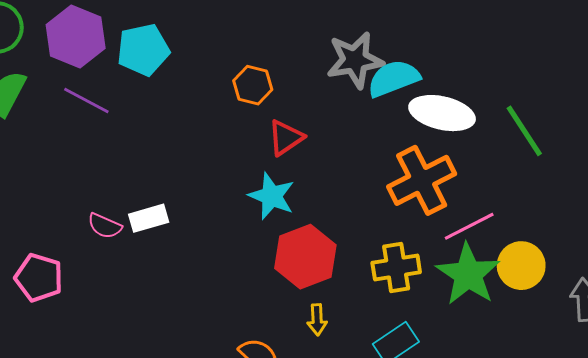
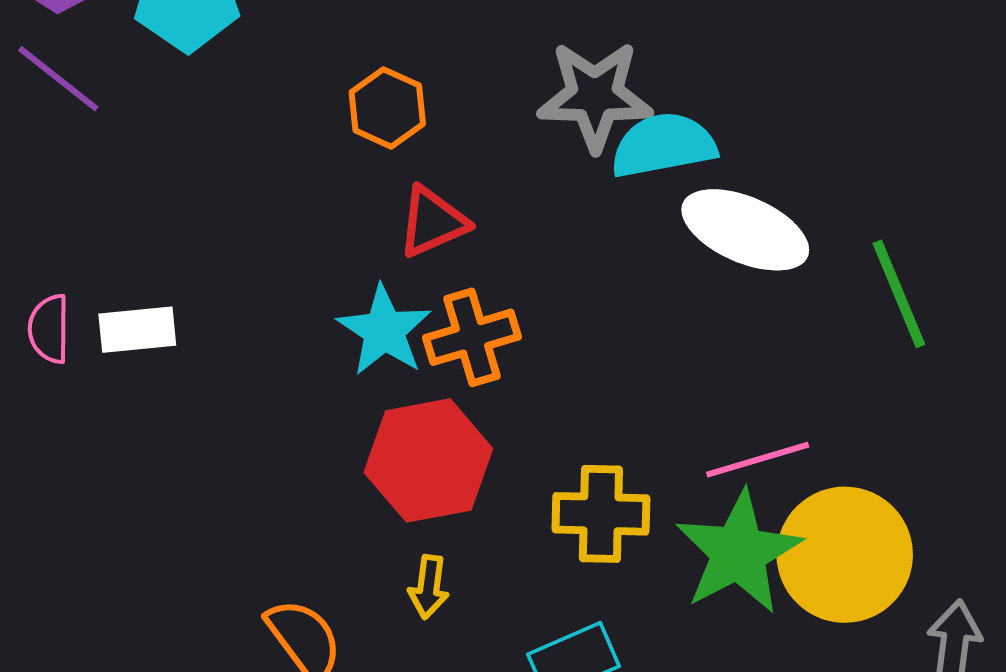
orange cross: (422, 180) -> (472, 337), moved, size x0.7
pink semicircle: (105, 226) -> (49, 329), turned 56
yellow circle: (521, 266) -> (845, 555), size x1.4

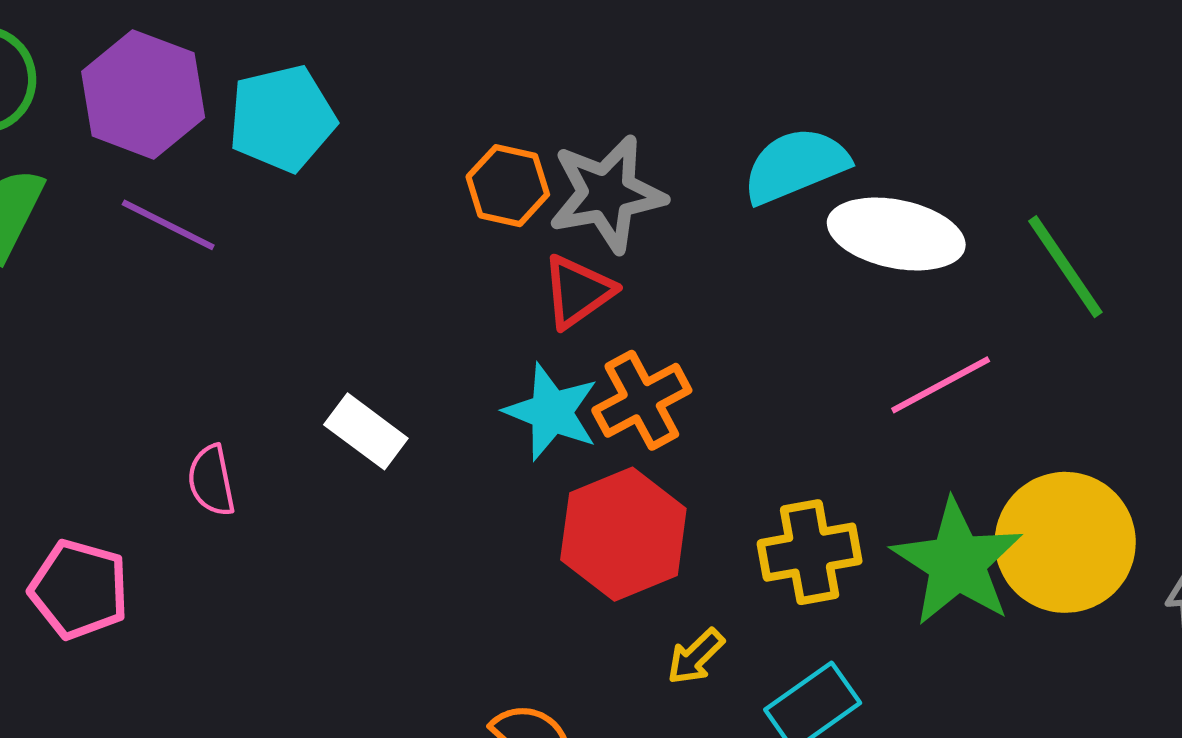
gray star: (595, 96) -> (607, 194), moved
white rectangle: (137, 330) -> (366, 431), moved, turned 54
pink line: (758, 460) -> (941, 385), moved
yellow arrow: (429, 587) -> (696, 657), moved, turned 50

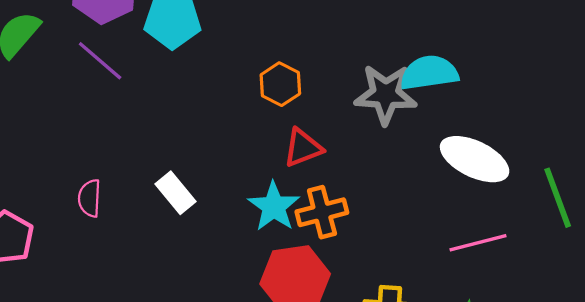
cyan semicircle: (796, 165) -> (429, 73), moved
gray star: (607, 194) -> (386, 94), moved

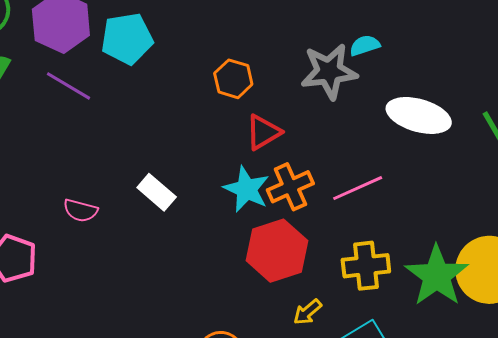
cyan semicircle: (429, 73) -> (365, 45), size x0.6
pink semicircle: (90, 198) -> (80, 211), turned -68
pink line: (478, 243) -> (358, 188), moved

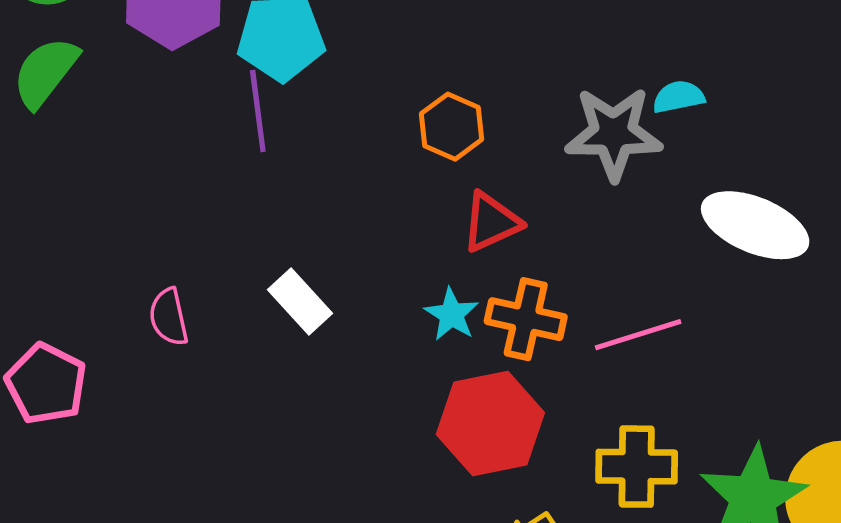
purple line: (68, 86) -> (258, 111), moved, turned 45
orange cross: (290, 187) -> (526, 319), turned 30
cyan star: (247, 189) -> (452, 314), size x0.7
pink semicircle: (80, 211) -> (169, 317), turned 56

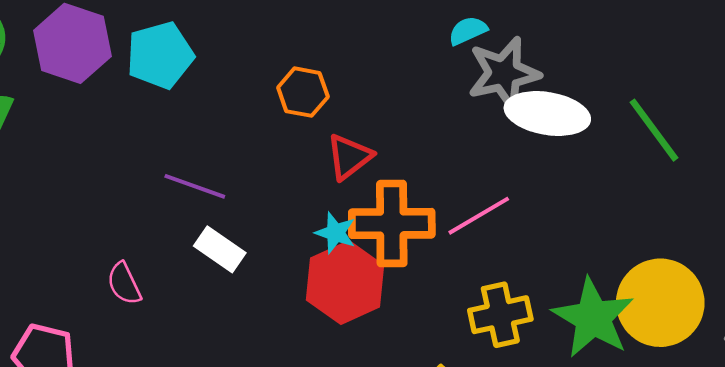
purple line: (258, 111) -> (195, 186), moved, turned -50
gray star: (614, 133) -> (504, 73), moved
orange cross: (526, 319) -> (392, 223), size x1.4
red hexagon: (490, 424) -> (345, 283), moved

